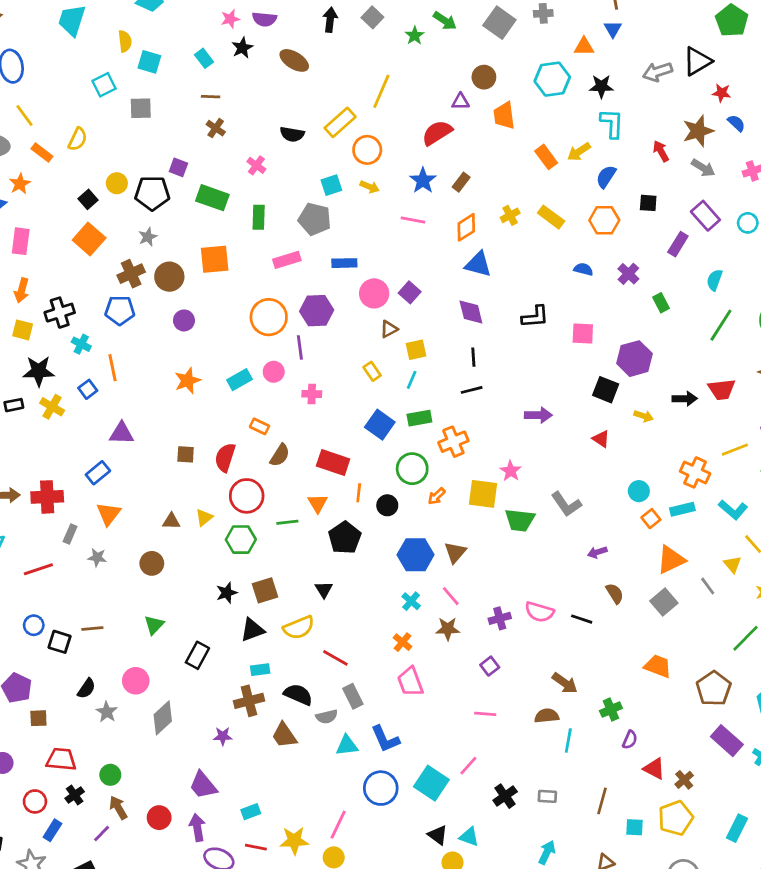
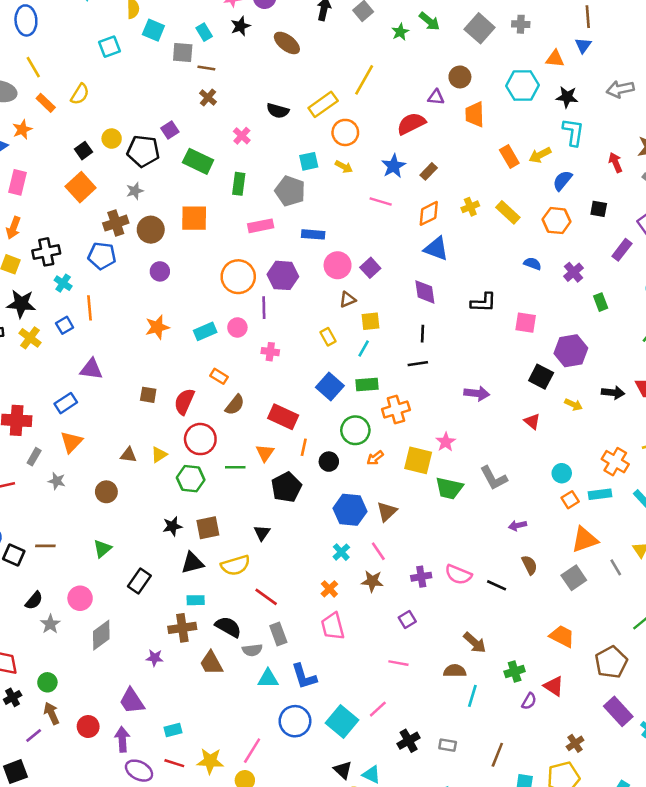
gray square: (141, 108) -> (183, 53), moved
purple square: (178, 167) -> (170, 130), turned 30
red triangle: (654, 769) -> (554, 686), moved

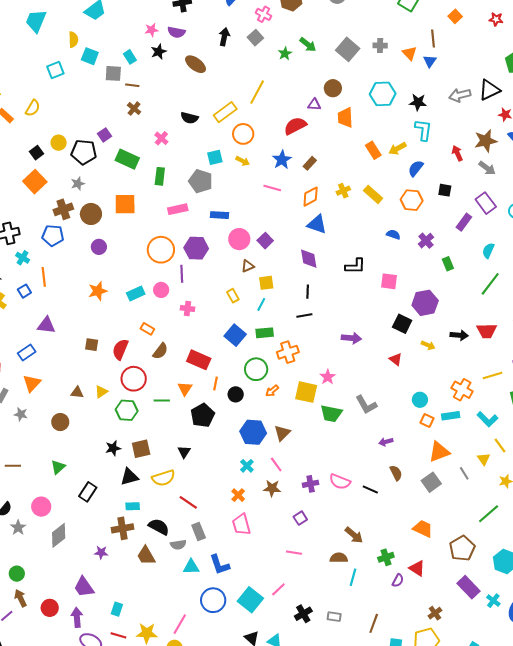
orange triangle: (555, 59) -> (410, 53), moved, turned 42
orange square: (570, 500) -> (427, 421), turned -32
cyan rectangle: (173, 730) -> (117, 609), turned -56

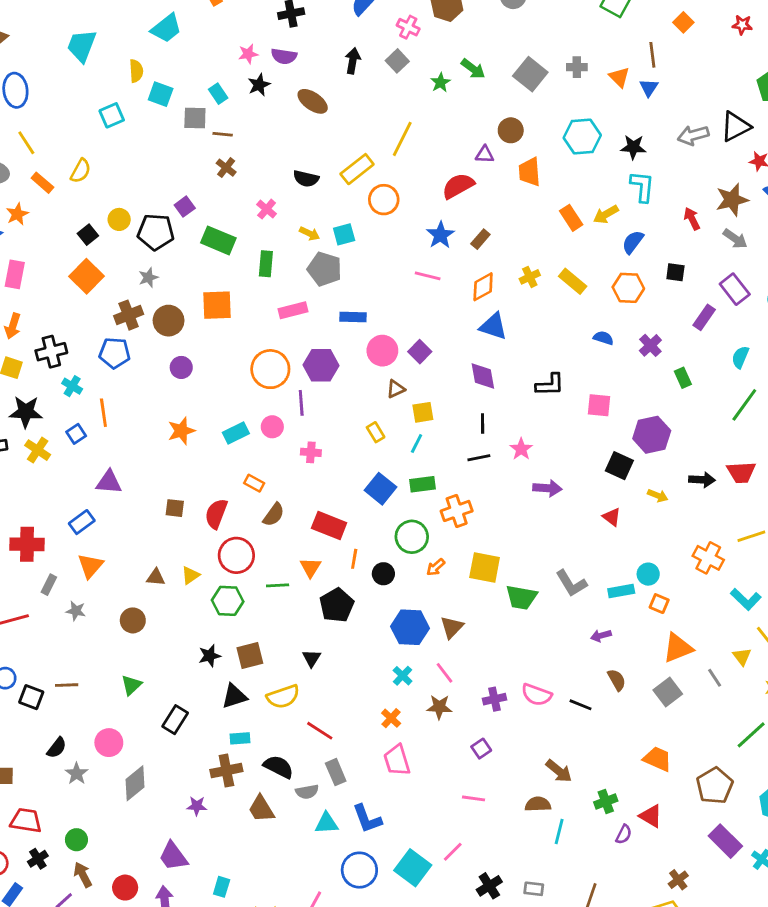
yellow arrow: (243, 161) -> (310, 234), moved
pink star: (328, 377) -> (521, 449), moved
cyan rectangle: (451, 416) -> (621, 591), moved

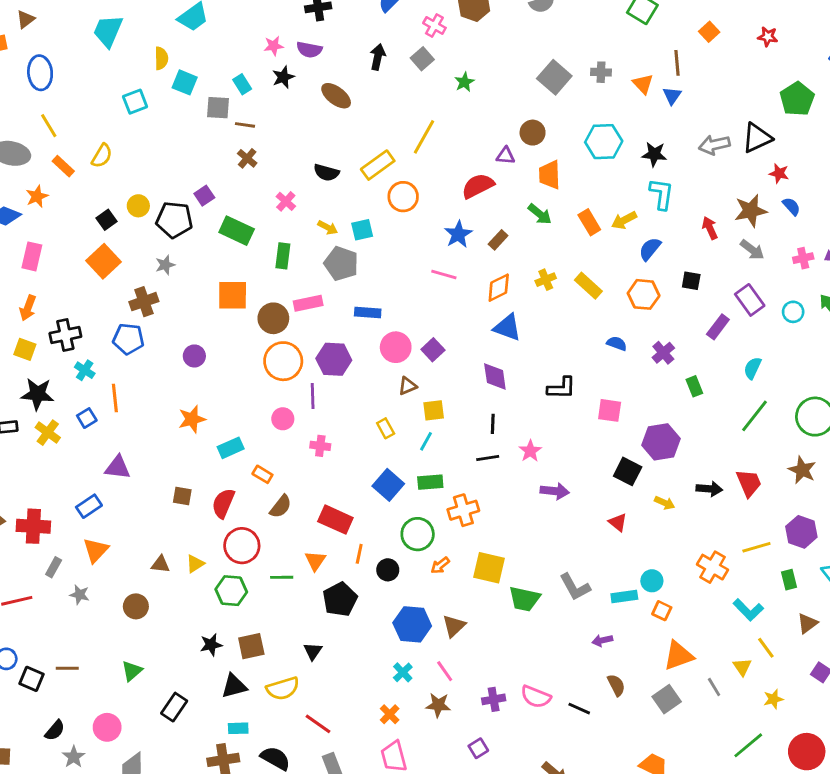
green arrow: (473, 69) -> (540, 214), moved
brown circle: (169, 321) -> (273, 318), moved
cyan rectangle: (236, 433) -> (231, 448), moved
red trapezoid: (741, 472) -> (749, 483), turned -112

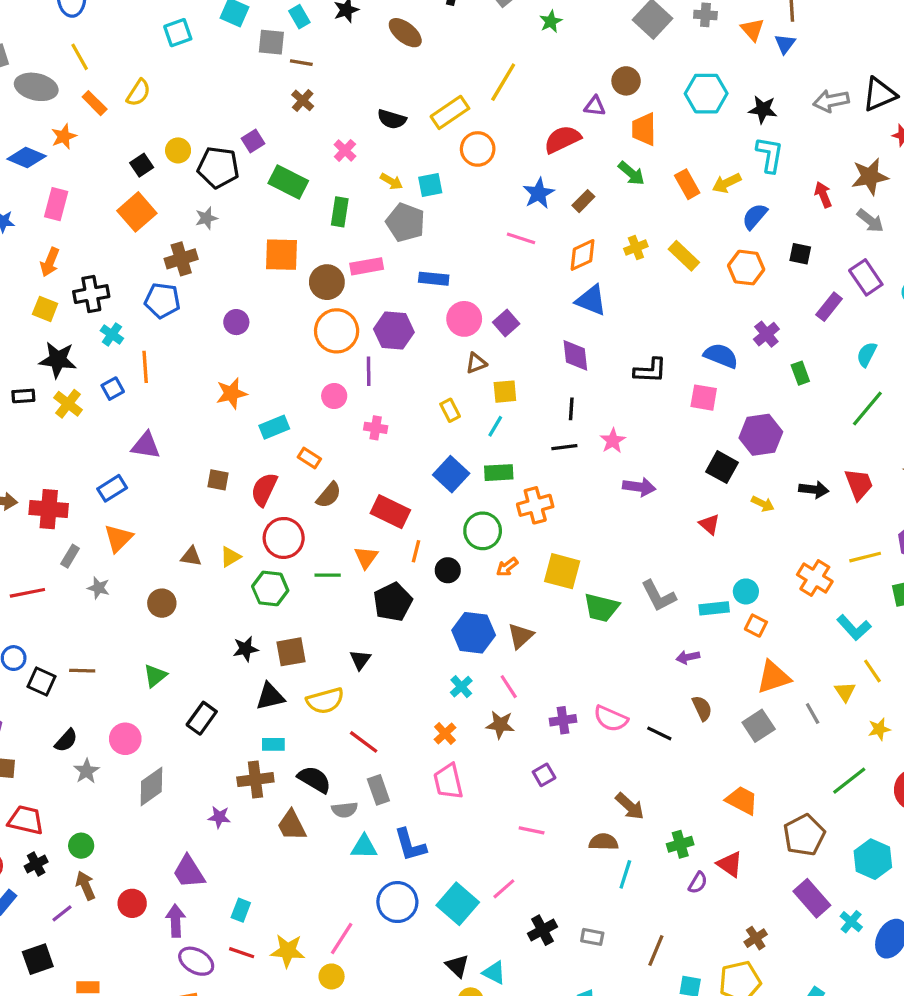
blue semicircle: (617, 343) -> (721, 356), moved, size x1.5

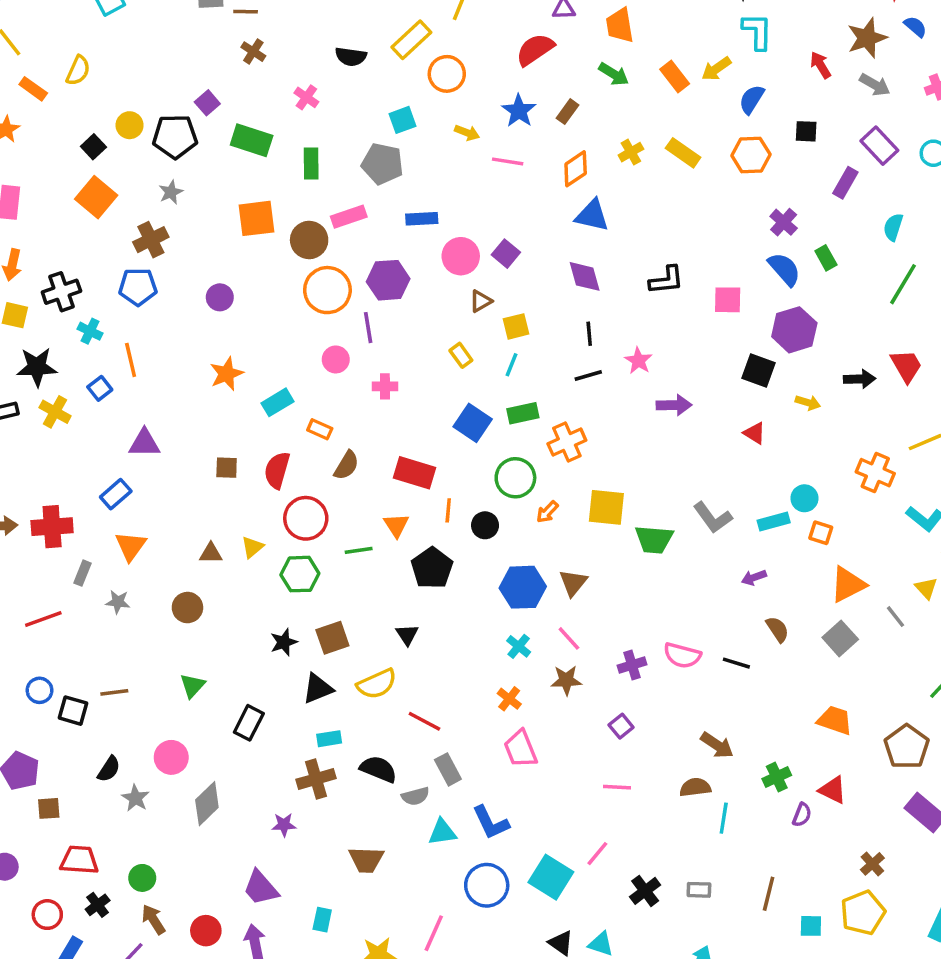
yellow arrow: (391, 181) -> (467, 133), moved
blue semicircle: (721, 356) -> (784, 269), moved, turned 36
brown trapezoid: (292, 825) -> (366, 860), moved, turned -52

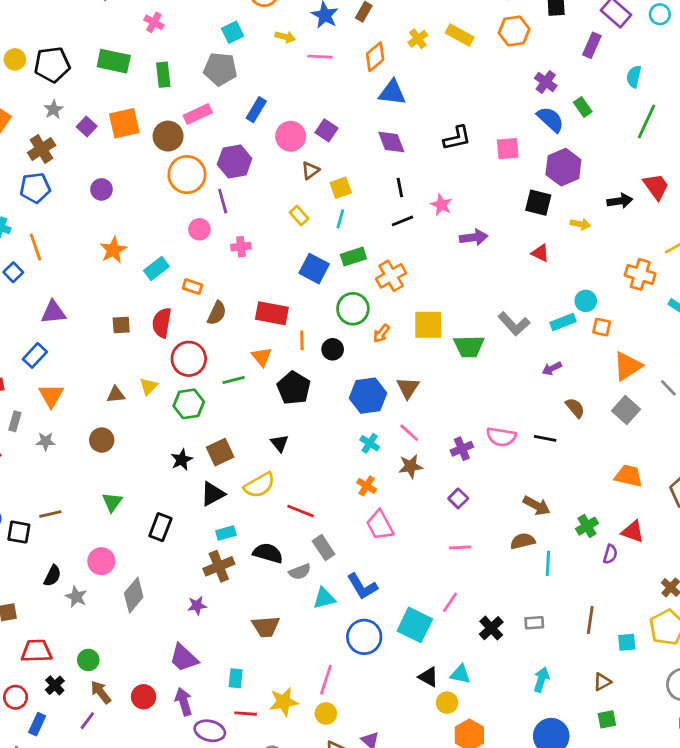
purple square: (207, 103) -> (87, 126), moved
blue rectangle: (422, 219) -> (256, 110), turned -50

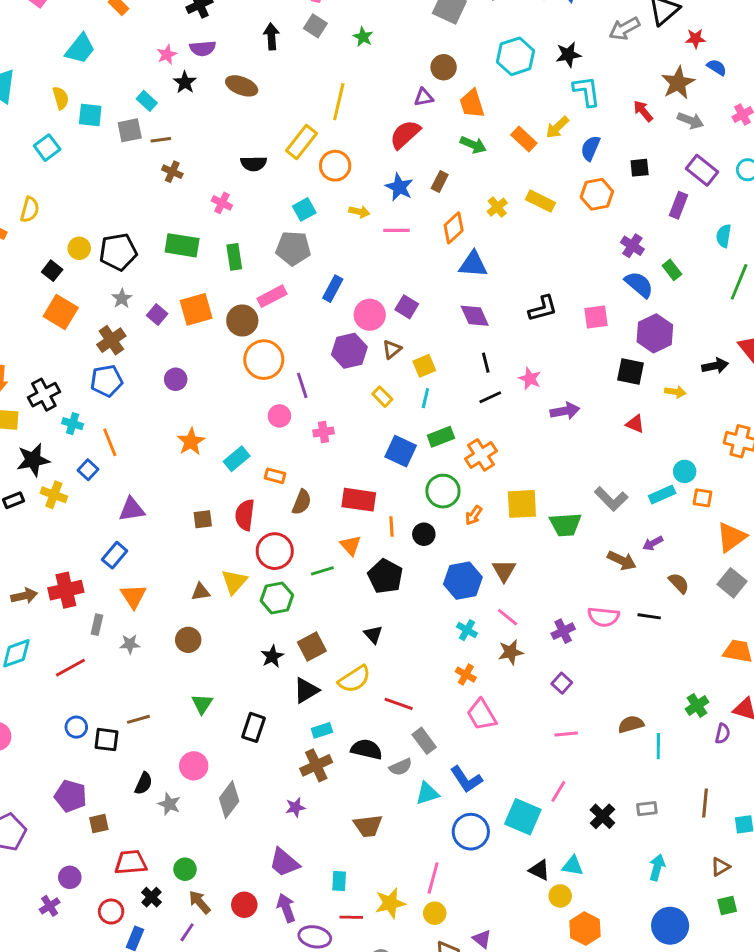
purple hexagon: (235, 162) -> (349, 351), moved
yellow triangle: (149, 386) -> (234, 582), size x1.4
brown arrow: (537, 506) -> (622, 561), moved

